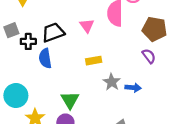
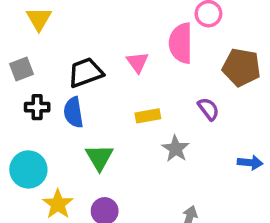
black cross: (28, 41) -> (37, 107), moved
purple semicircle: (149, 56) -> (208, 109), moved
blue arrow: (133, 88) -> (250, 163), moved
green triangle: (70, 100) -> (99, 157), moved

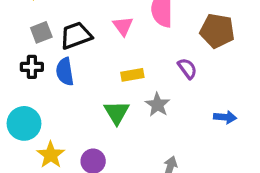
gray square: (22, 69) -> (41, 32), moved
green triangle: (99, 157) -> (117, 112), moved

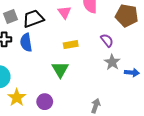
gray star: (157, 105) -> (112, 62), moved

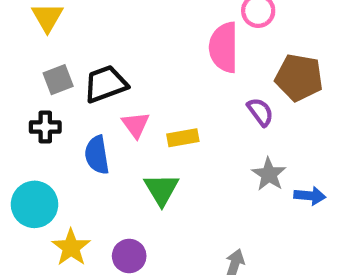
pink triangle: (64, 12) -> (136, 125), moved
purple semicircle: (107, 40) -> (260, 112), moved
blue semicircle: (26, 42) -> (97, 155), moved

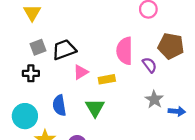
pink semicircle: (224, 47) -> (125, 51), moved
pink triangle: (136, 125) -> (81, 72), turned 35
blue semicircle: (97, 155) -> (59, 105), moved

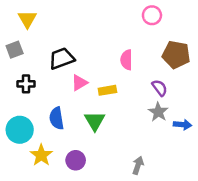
gray square: (38, 47) -> (15, 50), moved
pink semicircle: (125, 51) -> (127, 60), size x0.7
purple semicircle: (150, 65) -> (160, 88), moved

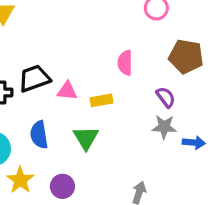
black trapezoid: (62, 59) -> (34, 78), moved
pink triangle: (79, 83) -> (67, 91), turned 36
gray star: (158, 112) -> (164, 127), turned -30

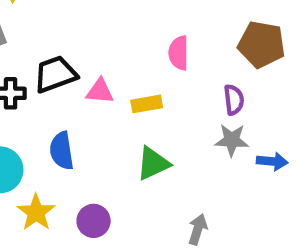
purple semicircle: (166, 97) -> (234, 100), turned 30
green triangle: (86, 138) -> (153, 163), moved, turned 36

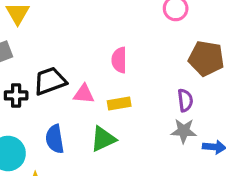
pink semicircle: (179, 53) -> (119, 60), moved
green triangle: (153, 163) -> (103, 139), moved

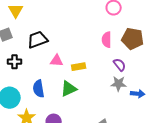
pink semicircle: (119, 60) -> (107, 40), moved
black trapezoid: (50, 81) -> (38, 40), moved
purple semicircle: (185, 100) -> (120, 65), turned -32

